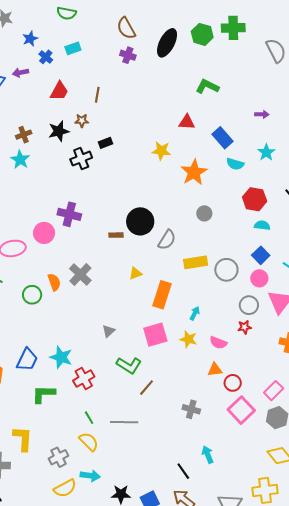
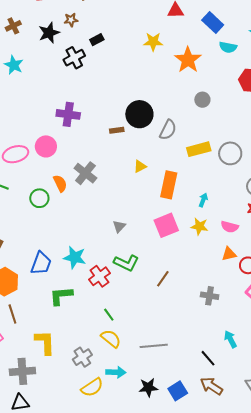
brown cross: (24, 135) -> (13, 26), moved
pink circle: (44, 233) -> (46, 146), moved
green L-shape: (129, 365) -> (126, 263), moved
gray line: (124, 422) -> (154, 346), moved

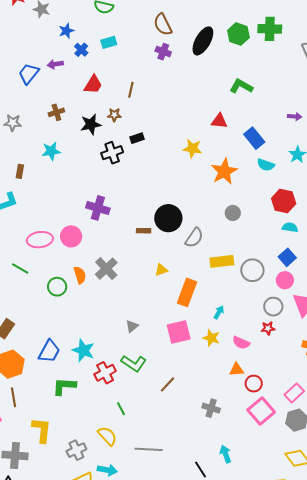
cyan star: (14, 65) -> (51, 151), turned 30
green line: (109, 315) -> (121, 409), moved

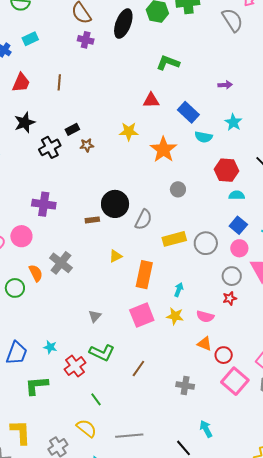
brown star: (114, 115) -> (87, 145), moved
cyan star: (83, 350) -> (50, 347), size x0.6
orange triangle: (236, 369) -> (205, 344), turned 35

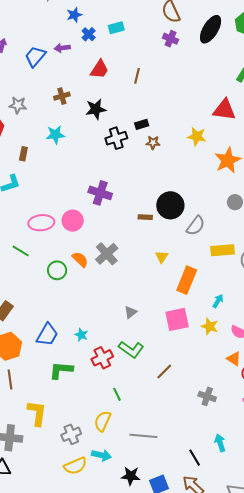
red triangle: (151, 100) -> (224, 110), size x1.4
yellow triangle: (116, 256) -> (162, 257), turned -40
orange semicircle: (36, 273) -> (80, 259), turned -30
yellow semicircle: (86, 428) -> (103, 421), turned -115

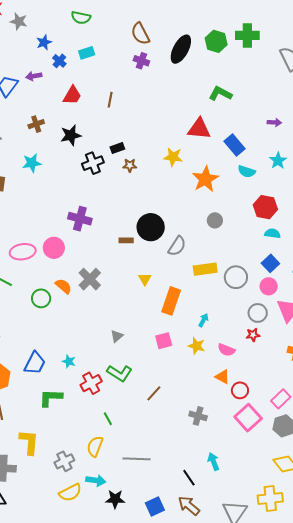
pink square: (177, 319) -> (164, 341), size x0.7
black star: (131, 476) -> (115, 499), moved

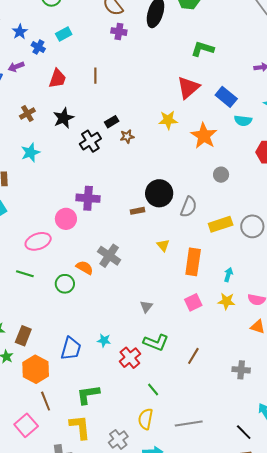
red triangle: (199, 129) -> (188, 88), turned -35
pink circle: (54, 248) -> (66, 219), moved
green L-shape: (51, 398) -> (88, 395), moved

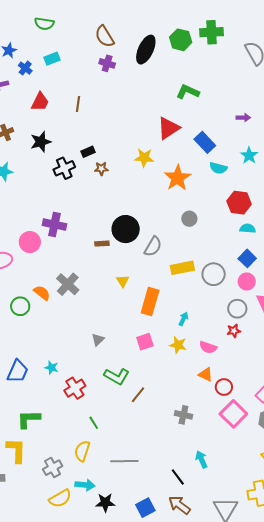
green L-shape: (156, 343) -> (117, 376), moved

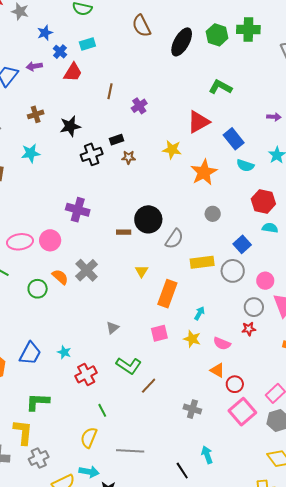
purple cross: (107, 63) -> (139, 106), moved, turned 35
red trapezoid: (40, 102) -> (73, 72), moved
pink circle: (30, 242) -> (50, 240), moved
blue square: (247, 258) -> (242, 244), moved
gray cross: (53, 468) -> (39, 458), moved

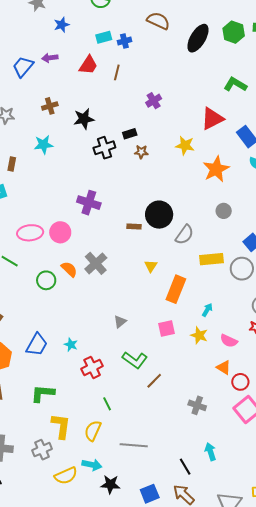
brown semicircle: (141, 26) -> (158, 21), turned 140
blue cross: (60, 52) -> (124, 41), moved, turned 32
brown line: (110, 91) -> (117, 72), moved
yellow L-shape: (23, 432) -> (61, 426), moved

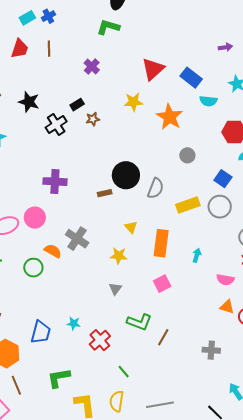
green L-shape: (235, 84) -> (108, 27), moved
black star: (84, 119) -> (29, 102), turned -30
yellow star: (199, 335) -> (119, 256), moved

